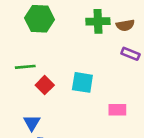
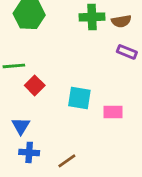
cyan square: (82, 82) -> (79, 98), moved

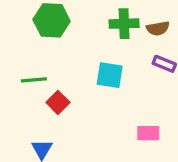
cyan square: (79, 98) -> (110, 75), moved

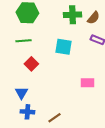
brown semicircle: (158, 28) -> (93, 18), turned -40
green line: (34, 80) -> (23, 41), moved

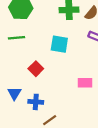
red square: (31, 64) -> (36, 69), moved
blue cross: (27, 112) -> (36, 102), moved

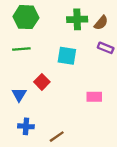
blue triangle: (14, 93) -> (19, 94), moved
blue cross: (36, 102) -> (26, 126), moved

